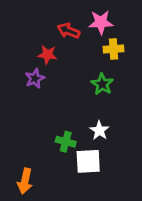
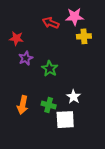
red star: (47, 55) -> (16, 38), moved
green star: (102, 84) -> (50, 69), moved
orange arrow: (25, 181) -> (23, 105), moved

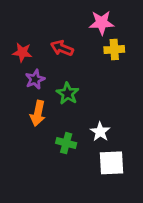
red arrow: (51, 23) -> (62, 48), moved
orange arrow: (23, 105) -> (38, 113), moved
white square: (65, 120) -> (111, 163), moved

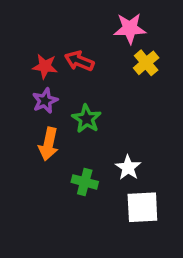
yellow cross: (114, 50) -> (146, 63), turned -36
red star: (22, 52) -> (45, 66), moved

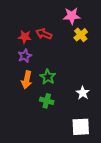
green star: (86, 119) -> (48, 77), moved
white star: (128, 168) -> (83, 93), moved
white square: (142, 207) -> (81, 127), moved

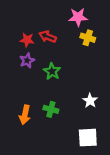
yellow cross: (81, 35) -> (88, 38), turned -32
green star: (48, 77) -> (52, 71), moved
orange arrow: (27, 80) -> (25, 115), moved

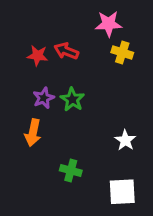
purple star: (27, 60) -> (44, 98), moved
green cross: (51, 109) -> (71, 171), moved
orange arrow: (25, 115) -> (33, 133), moved

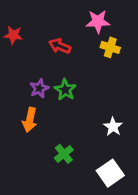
red star: (38, 56) -> (13, 35), moved
green cross: (71, 171) -> (64, 154), turned 36
white square: (122, 192) -> (110, 173), turned -32

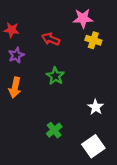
purple star: (39, 88) -> (16, 55), moved
orange arrow: (30, 120) -> (15, 87), moved

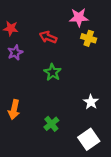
orange arrow: (15, 87) -> (14, 110), moved

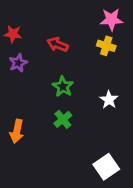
pink star: (79, 17) -> (112, 19), moved
white star: (91, 102) -> (109, 100), moved
green cross: (51, 124) -> (63, 119), moved

